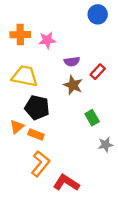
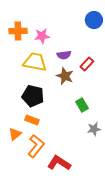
blue circle: (98, 14) -> (94, 20), moved
yellow trapezoid: (25, 76) -> (35, 62), moved
orange triangle: (17, 127) -> (15, 134), moved

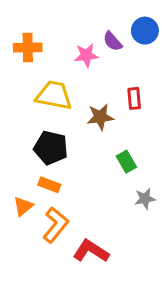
pink star: (42, 36) -> (86, 55), moved
purple semicircle: (64, 55) -> (113, 41), moved, turned 56
red rectangle: (87, 64) -> (134, 98), turned -48
brown star: (65, 76) -> (100, 117), turned -30

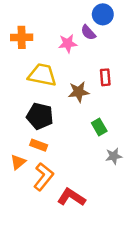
blue circle: (145, 31) -> (103, 14), moved

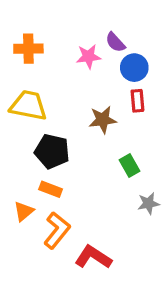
blue circle: (103, 14) -> (134, 68), moved
yellow trapezoid: (42, 75) -> (28, 105), moved

